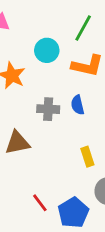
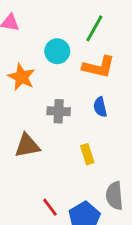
blue semicircle: (78, 105) -> (100, 107), moved
yellow rectangle: (87, 157) -> (87, 154), moved

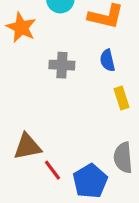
brown triangle: (27, 146) -> (27, 147), moved
yellow rectangle: (87, 154) -> (122, 98), moved

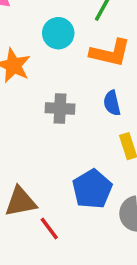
blue pentagon: (90, 181) -> (92, 189), moved

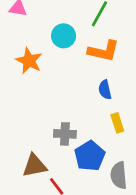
gray cross: (60, 108) -> (65, 134), moved

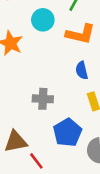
gray cross: (65, 134) -> (43, 99), moved

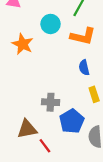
gray cross: (43, 99) -> (51, 102), moved

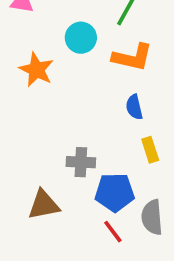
blue pentagon: (72, 121) -> (115, 192), turned 30
red line: (45, 146) -> (113, 232), moved

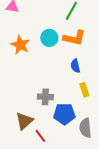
cyan circle: (81, 38) -> (49, 38), moved
brown triangle: (44, 205) -> (24, 121), turned -30
red line: (113, 232) -> (40, 136), moved

